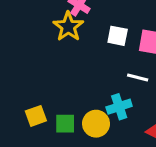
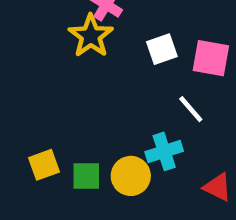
white square: (118, 36) -> (162, 49), turned -30
white line: (138, 77) -> (191, 109), turned 35

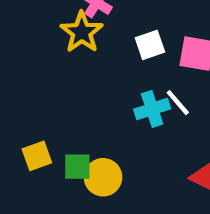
cyan cross: (164, 151) -> (152, 109), moved
yellow circle: (131, 176) -> (103, 177), moved

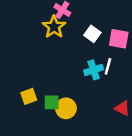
white square: (150, 45) -> (92, 34), turned -35
white line: (178, 103) -> (108, 66), turned 56

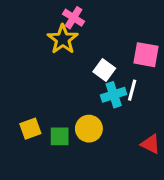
white square: (92, 34) -> (104, 70), moved
yellow circle: (66, 108) -> (89, 129), moved

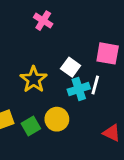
yellow star: (63, 39) -> (34, 79), moved
green square: (60, 136) -> (31, 126), turned -30

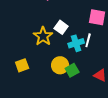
white square: (71, 67) -> (61, 27), moved
green square: (31, 126) -> (72, 70), moved

